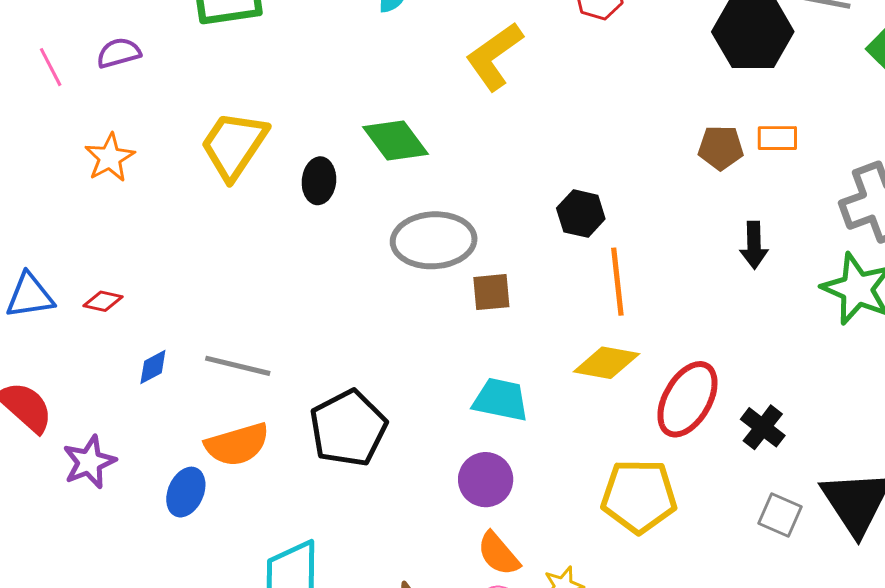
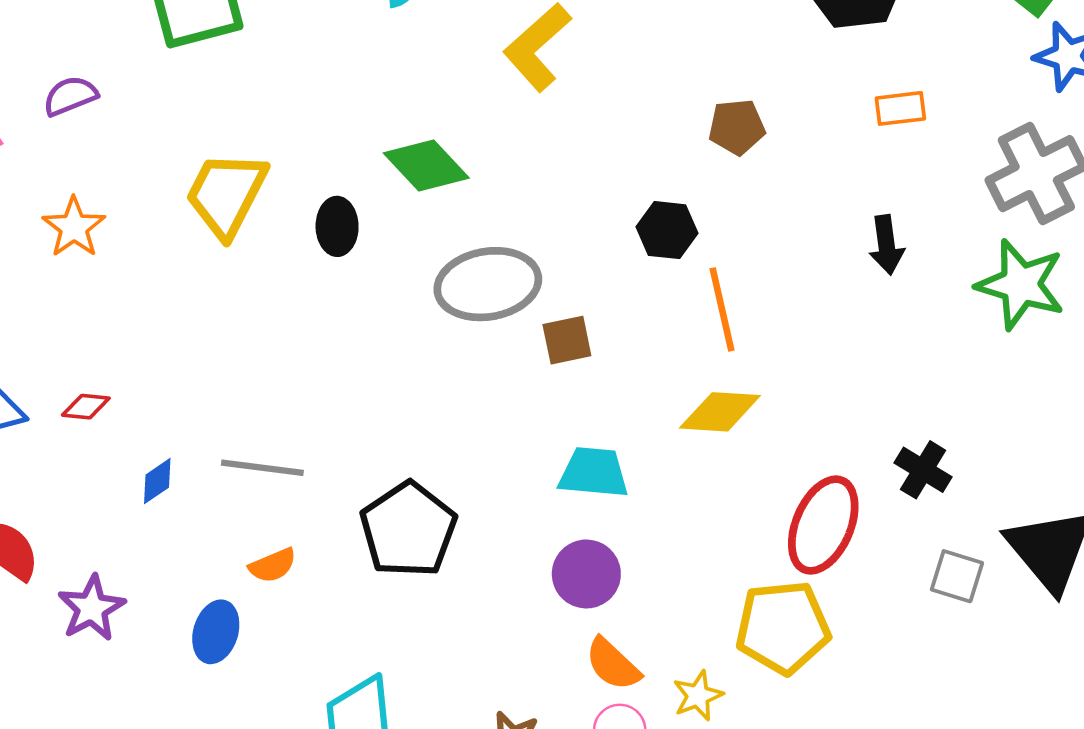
brown pentagon: (721, 148) -> (737, 127), moved
red ellipse: (687, 399) -> (823, 525), moved
orange semicircle: (237, 444) -> (273, 565), size x0.6
yellow pentagon: (639, 496) -> (783, 627), moved

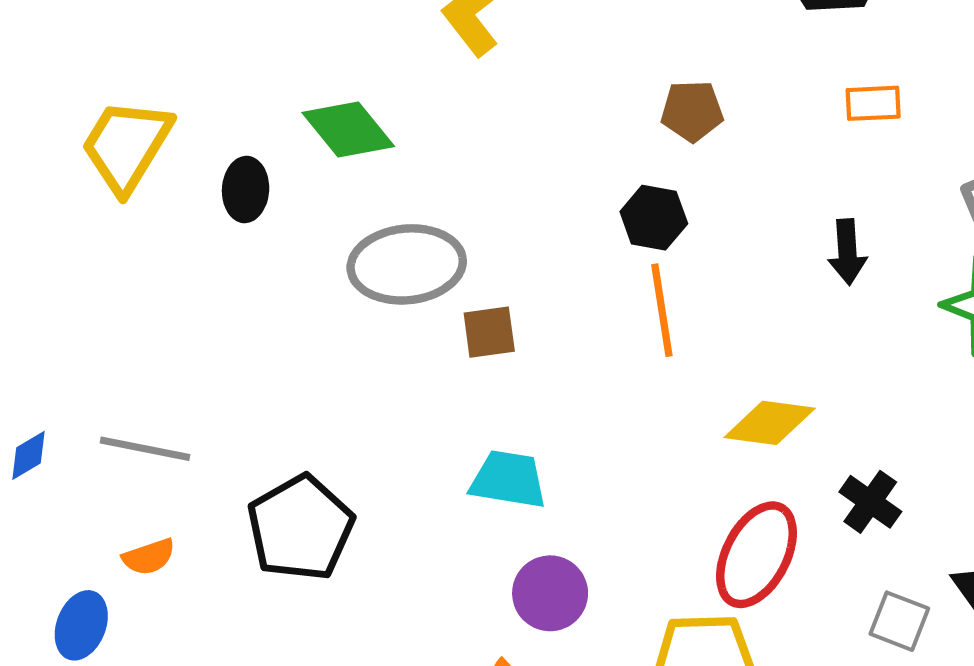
black hexagon: (667, 230) -> (654, 218), moved
yellow diamond: (720, 412) -> (770, 423), moved
purple circle: (586, 574) -> (550, 593), moved

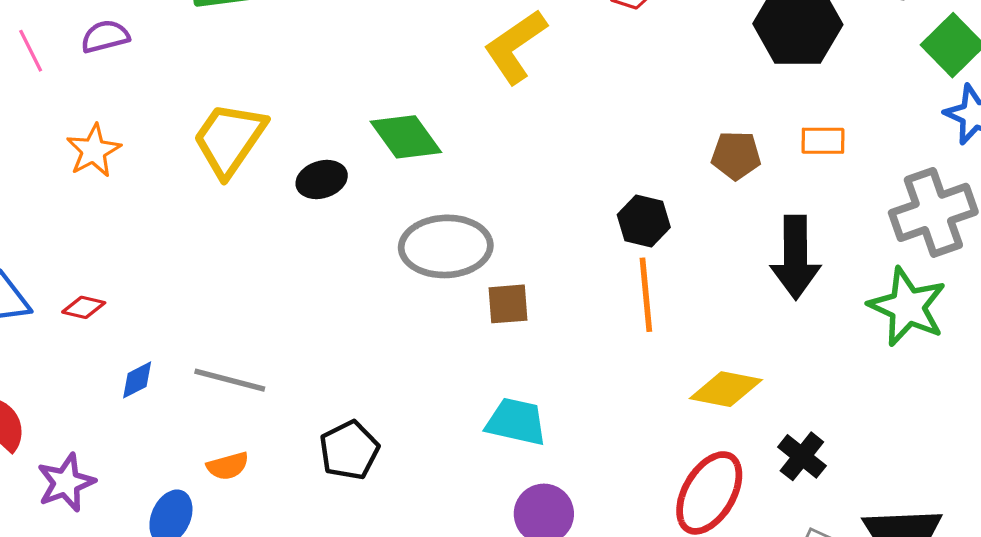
brown pentagon: (692, 111) -> (736, 155), moved
black ellipse: (246, 189) -> (322, 179), turned 66
black arrow: (847, 252) -> (795, 257), size x1.6
black pentagon: (300, 528) -> (349, 450), size x0.7

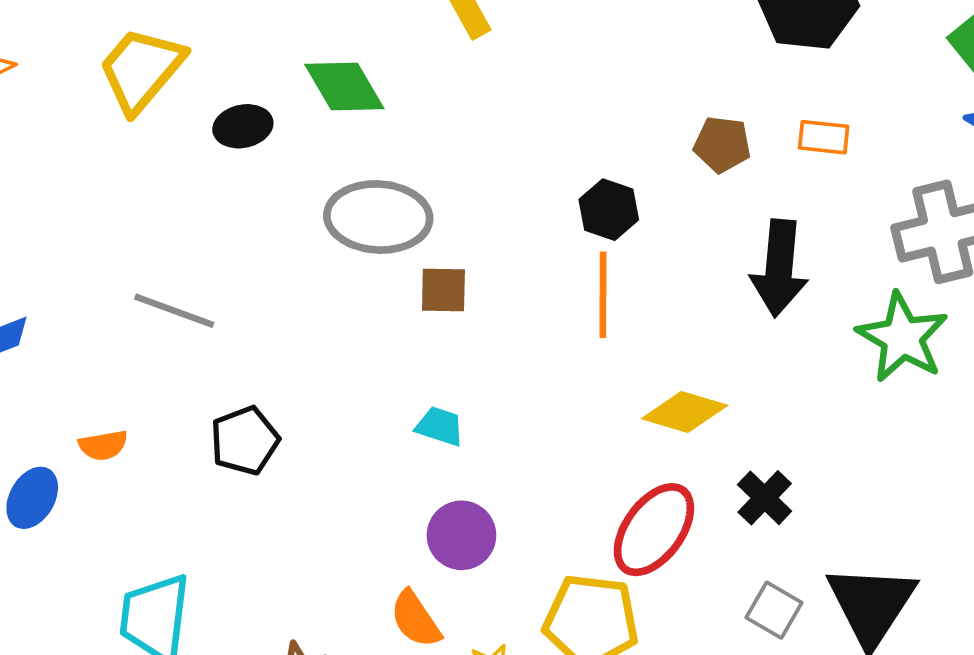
gray line: (230, 380) -> (174, 311), moved
cyan trapezoid: (516, 422) -> (440, 426), size x0.7

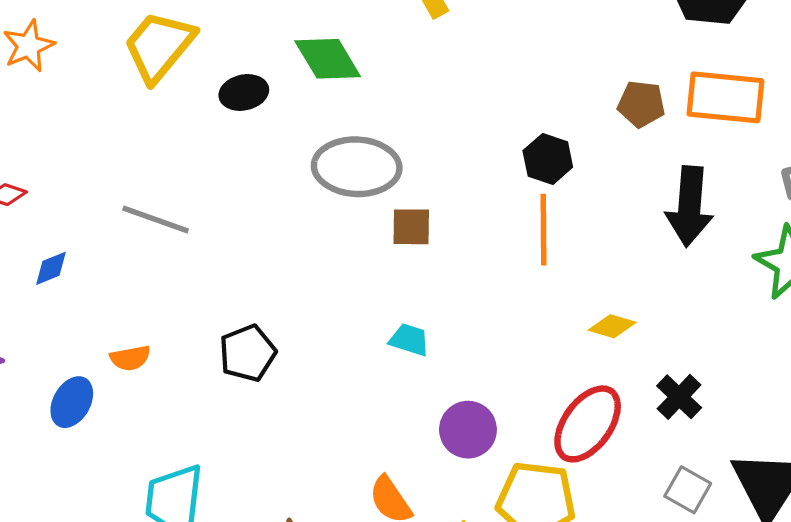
orange rectangle: (824, 137) -> (725, 97), size x1.8
gray line: (174, 311) -> (156, 219), moved
yellow diamond: (685, 412) -> (612, 326), size x0.7
purple circle: (461, 535) -> (468, 430), moved

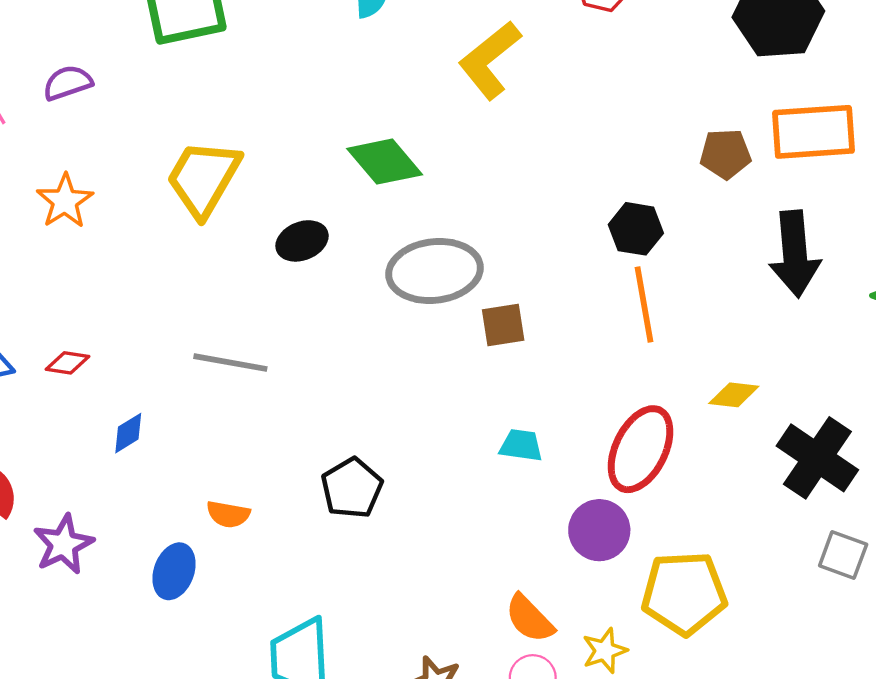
black ellipse: (244, 92) -> (302, 241), moved
orange semicircle: (130, 358) -> (228, 514), turned 30
black cross: (679, 397) -> (817, 458), size x1.6
red ellipse: (588, 424) -> (641, 449), moved

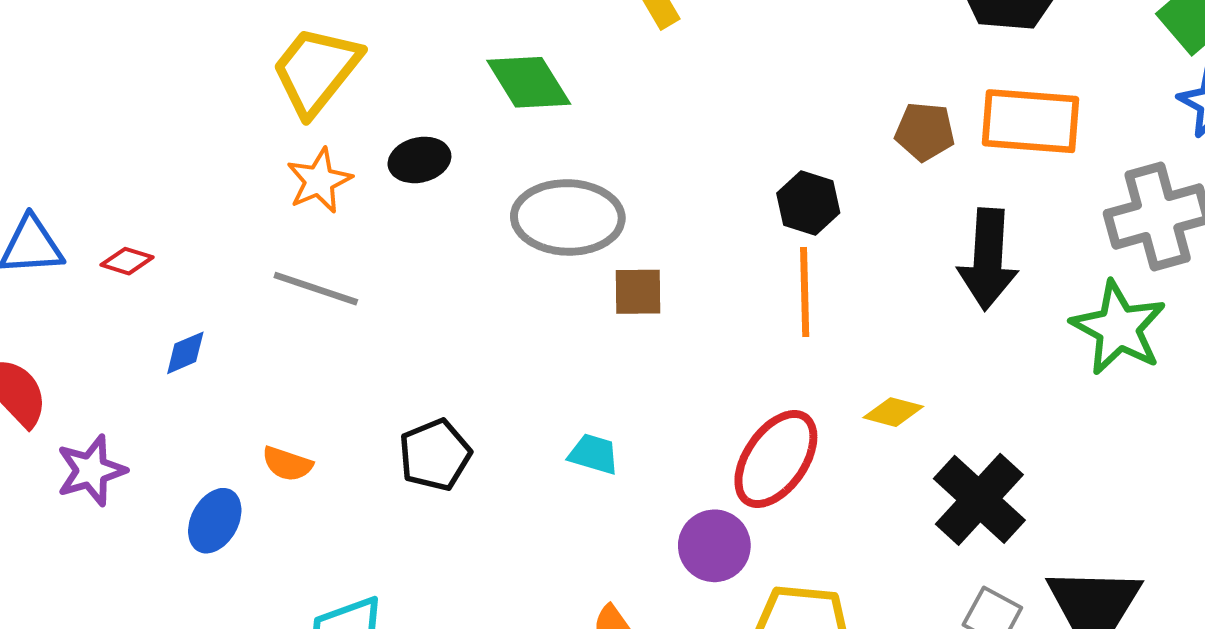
orange star: (65, 201) -> (319, 181), moved
cyan trapezoid: (521, 445) -> (594, 454), moved

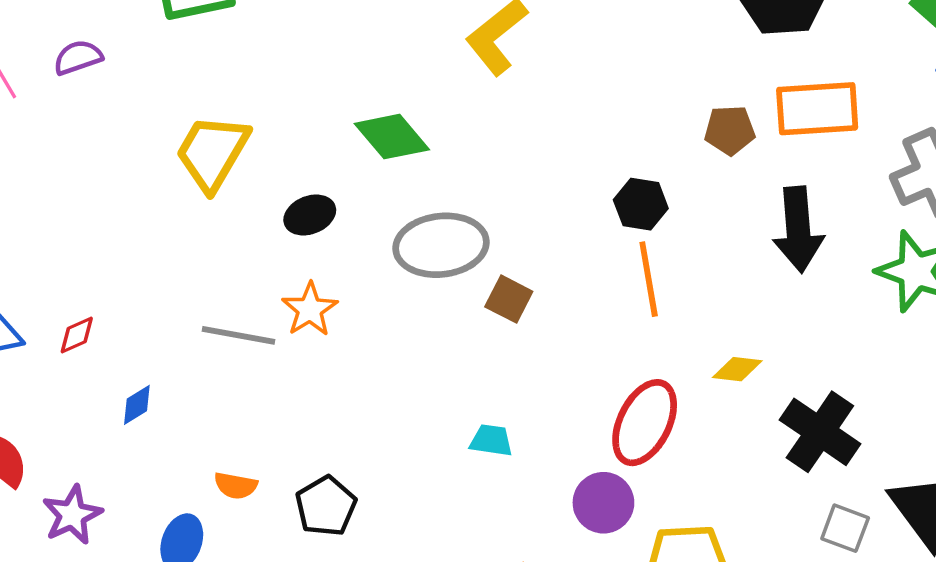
orange star: (319, 181) -> (310, 309), moved
red diamond: (127, 261) -> (77, 335), turned -33
brown square: (638, 292) -> (509, 299), turned 36
black pentagon: (435, 455) -> (326, 506), moved

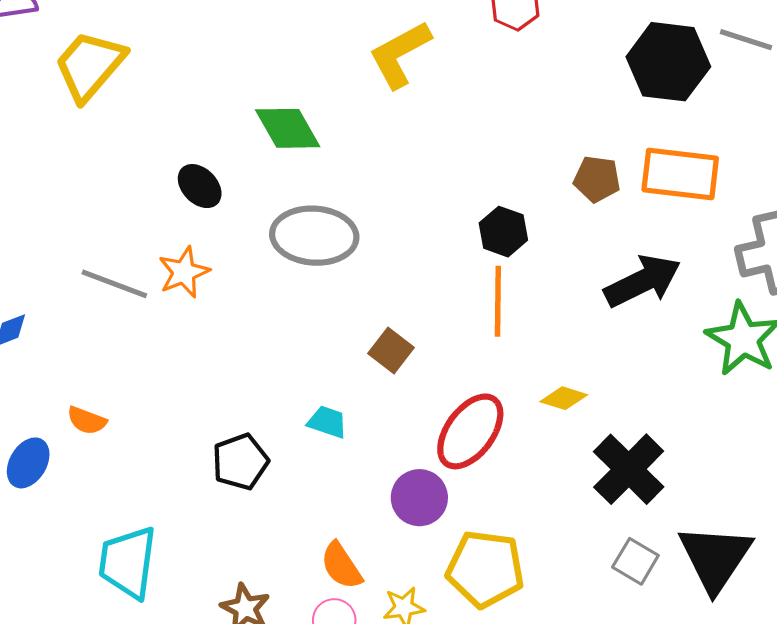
yellow trapezoid: (212, 152) -> (90, 66), moved
black ellipse: (310, 215) -> (200, 186), turned 57
black arrow: (798, 230) -> (643, 281), turned -122
brown square: (509, 299) -> (391, 350), moved
black pentagon: (326, 506) -> (240, 462), moved

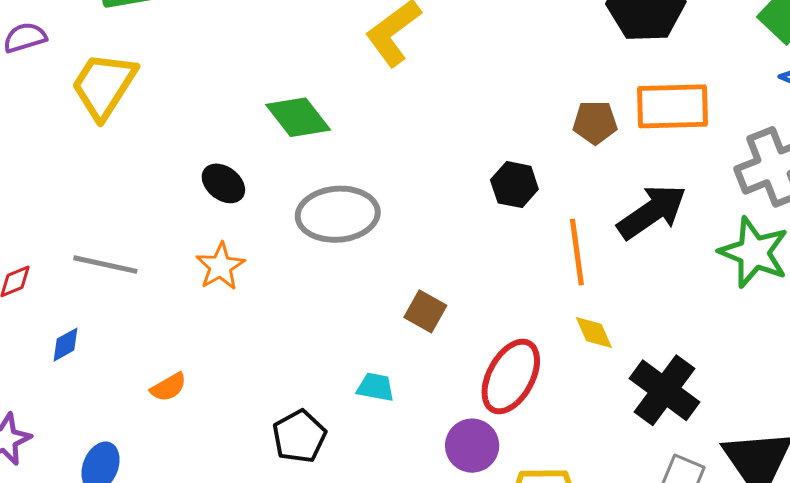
gray line: (114, 284) -> (105, 265), moved
orange line: (498, 301) -> (577, 252), moved
yellow diamond: (564, 398) -> (594, 333), turned 57
orange semicircle: (87, 420) -> (168, 387), moved, turned -42

